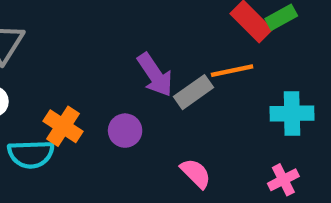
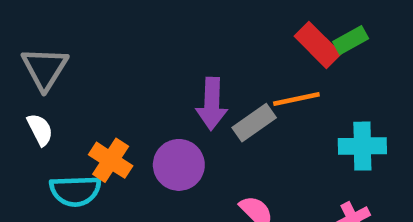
purple arrow: (155, 75) -> (212, 104), turned 36
purple circle: (125, 131) -> (179, 165), size x1.4

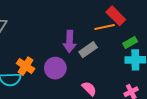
green rectangle: (351, 40) -> (130, 42), moved
orange line: (296, 99) -> (105, 27), moved

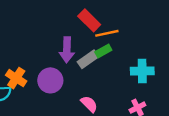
red rectangle: (116, 16) -> (89, 20), moved
green rectangle: (130, 42) -> (103, 51), moved

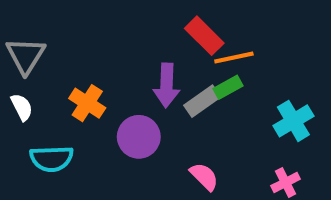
cyan cross: (142, 71) -> (293, 121), turned -30
orange cross: (16, 78) -> (87, 103), moved

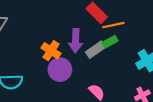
orange cross: (87, 103) -> (51, 51), moved

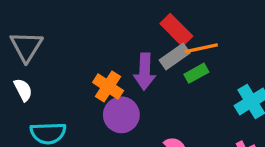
gray rectangle: (96, 50) -> (175, 57), moved

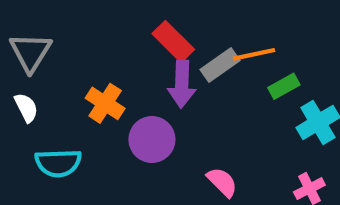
red rectangle: (176, 30) -> (173, 42), moved
green rectangle: (196, 73) -> (284, 86), moved
orange cross: (108, 87) -> (105, 103), moved

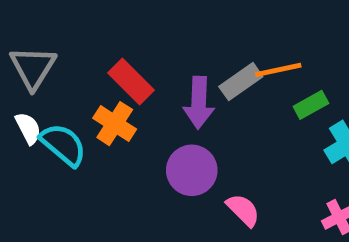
red rectangle: (173, 42) -> (131, 82), moved
purple circle: (152, 140) -> (192, 170), moved
cyan semicircle: (58, 163) -> (63, 145), moved, turned -138

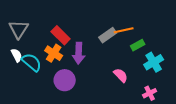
purple arrow: (199, 103) -> (79, 53), moved
purple circle: (192, 170) -> (65, 80), moved
pink semicircle: (243, 210) -> (121, 75), moved

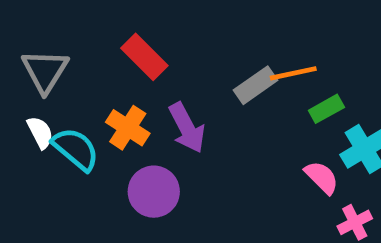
red rectangle: (61, 35) -> (144, 57), moved
purple arrow: (79, 53) -> (187, 128), turned -30
pink semicircle: (121, 75) -> (322, 177), moved

